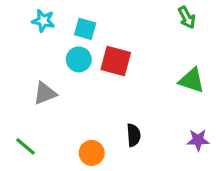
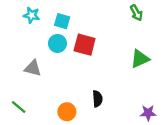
green triangle: (192, 80) -> (140, 59), turned -42
gray triangle: (45, 93) -> (33, 68), turned 36
purple star: (198, 140) -> (148, 113), moved

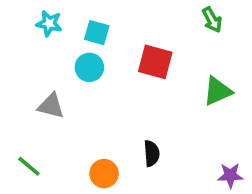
red square: (85, 45) -> (155, 62), moved

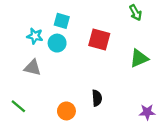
cyan star: (49, 23) -> (35, 36), moved

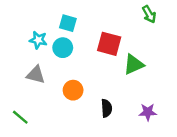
green triangle: (139, 58) -> (134, 64), moved
orange circle: (66, 111) -> (73, 90), moved
purple star: (147, 112) -> (148, 112), moved

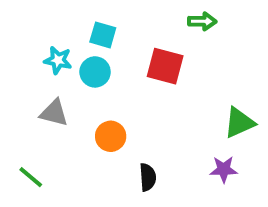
green arrow: (149, 14) -> (202, 21), moved, turned -60
green triangle: (134, 64) -> (239, 123), moved
black semicircle: (107, 108) -> (148, 177), moved

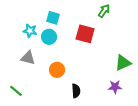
green arrow: (202, 21) -> (104, 11), turned -56

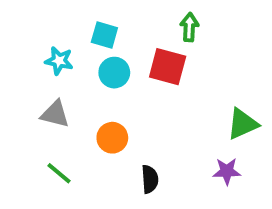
green arrow: (104, 11) -> (189, 27), moved, turned -32
cyan circle: (49, 37) -> (114, 73), moved
green line: (16, 91) -> (59, 173), moved

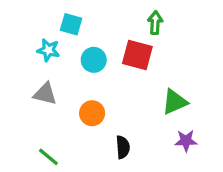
cyan square: (104, 35) -> (71, 24), moved
green triangle: (243, 124) -> (175, 102), moved
green line: (59, 173) -> (48, 157), moved

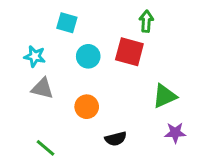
cyan star: (48, 50) -> (35, 56), moved
black semicircle: (123, 147) -> (116, 139), turned 80

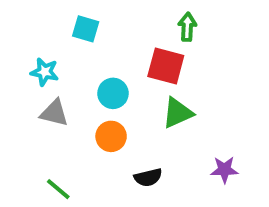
cyan circle: (88, 56) -> (113, 93), moved
green triangle: (165, 96) -> (178, 113), moved

